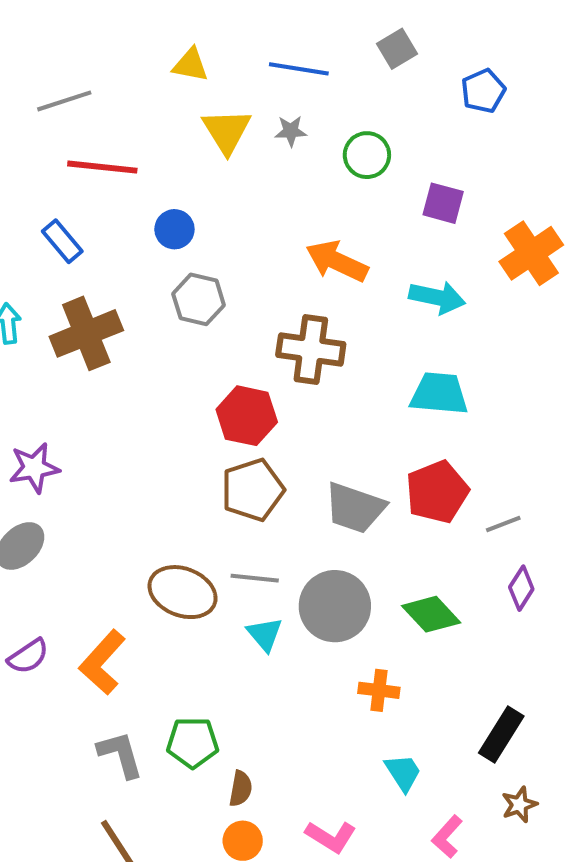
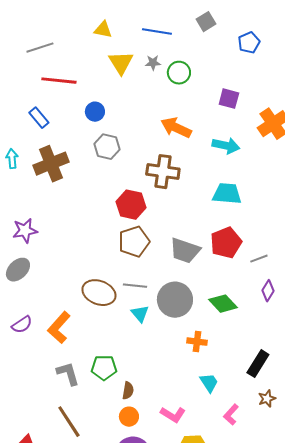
green circle: (367, 155) -> (179, 73), moved

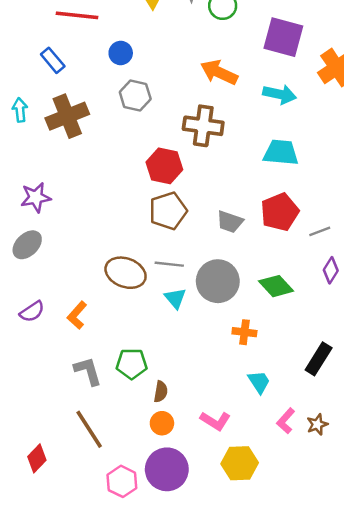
purple square: (229, 99) -> (283, 37), size x1.6
gray trapezoid: (185, 251) -> (230, 222), size x0.7
orange L-shape: (59, 328) -> (77, 315), size x0.7
brown star: (267, 399) -> (317, 424), moved

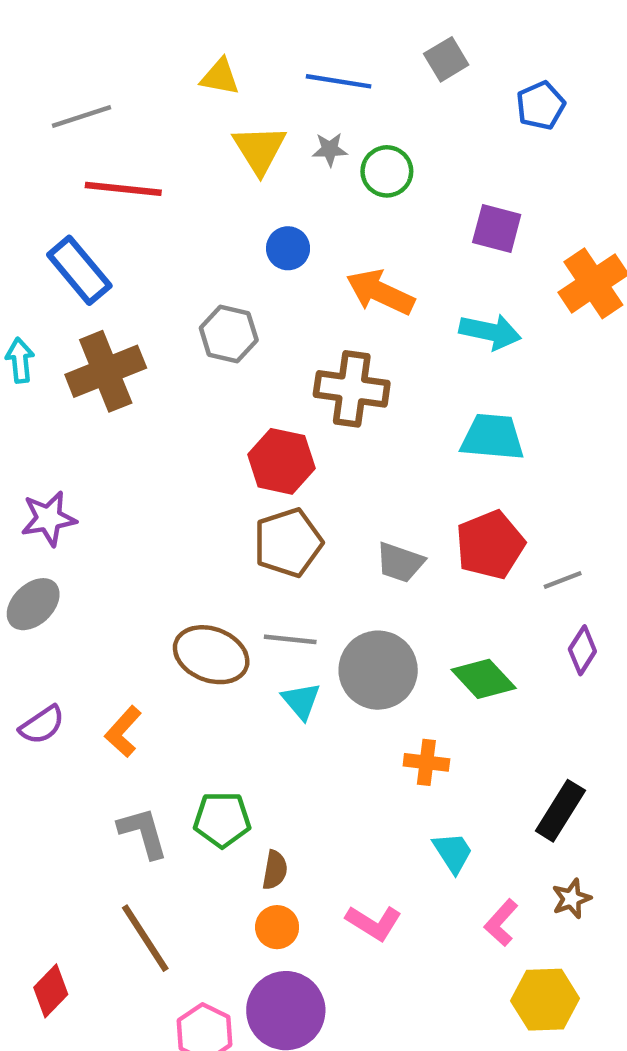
purple square: (283, 37) -> (497, 228), size x0.7
blue circle: (121, 53) -> (288, 248), moved
blue rectangle: (53, 60) -> (79, 270), size x1.4
brown star: (317, 424) -> (571, 899), moved
yellow hexagon: (240, 463) -> (545, 1000), moved

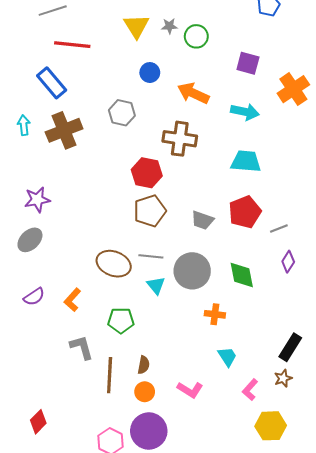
green diamond: (484, 679) -> (242, 275), turned 32
black rectangle: (560, 811) -> (290, 347), moved
green pentagon: (222, 819) -> (121, 320), moved
brown line: (145, 938) -> (110, 375), moved, turned 36

